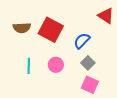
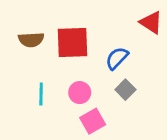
red square: (51, 30) -> (73, 43), turned -30
pink square: (90, 85) -> (93, 121), moved, turned 36

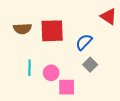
pink circle: (80, 93) -> (51, 73), moved
pink square: (93, 121) -> (67, 87), turned 30

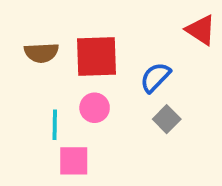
pink circle: (51, 73) -> (95, 108), moved
pink square: (67, 87) -> (74, 161), moved

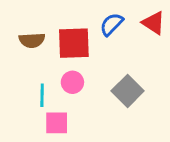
blue semicircle: (155, 77) -> (112, 24), moved
gray square: (167, 119) -> (128, 91), size x1.5

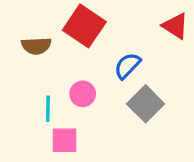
blue semicircle: (112, 24) -> (127, 66), moved
red square: (74, 43) -> (84, 26), moved, turned 36

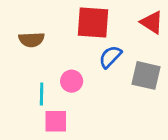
red square: (84, 26) -> (93, 22), moved, turned -30
gray square: (146, 104) -> (146, 75), moved, turned -32

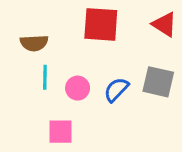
blue semicircle: (110, 57) -> (116, 90), moved
cyan line: (42, 94) -> (45, 77), moved

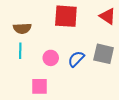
cyan line: (45, 77) -> (20, 51), moved

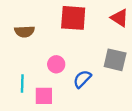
cyan line: (20, 51) -> (22, 84), moved
blue semicircle: (76, 59) -> (82, 79), moved

